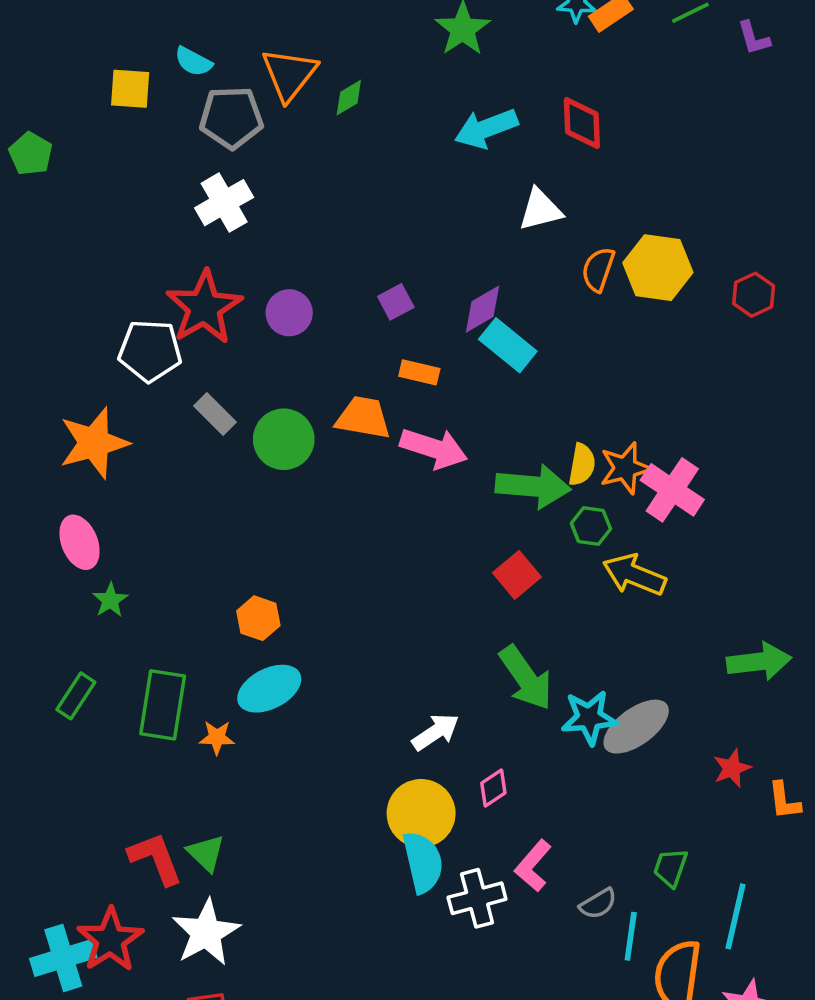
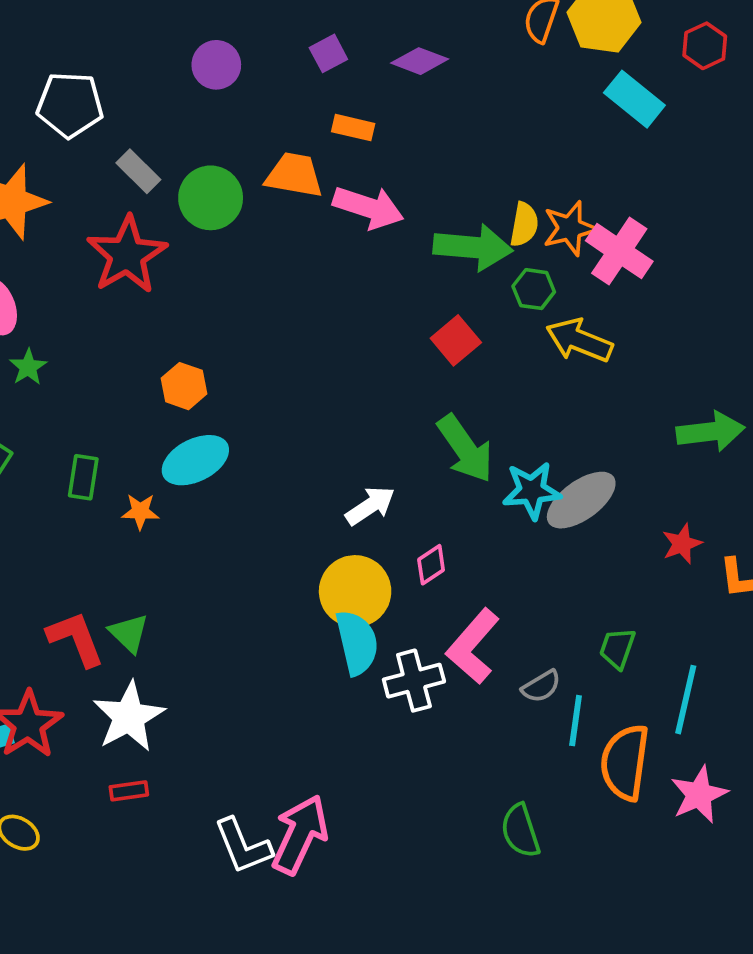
red star: (204, 307) -> (127, 255), moved
purple diamond: (483, 309) -> (420, 61), turned 51
cyan rectangle: (508, 345) -> (634, 99), moved
green rectangle: (163, 705) -> (83, 477), size x0.6
pink L-shape: (533, 866) -> (473, 646), size x1.4

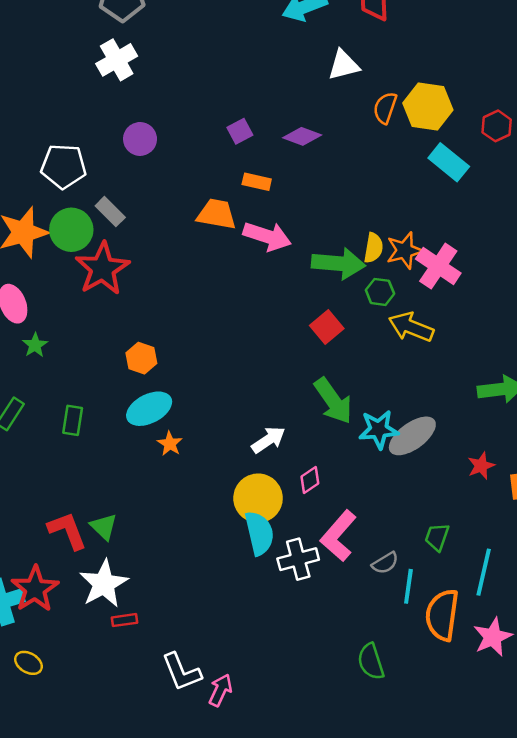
purple circle: (216, 65) -> (140, 139), moved
green circle: (211, 198) -> (71, 230), moved
orange star: (140, 511) -> (170, 444), moved, turned 30
red rectangle: (129, 791) -> (124, 620), moved
pink arrow: (300, 835) -> (220, 690), moved, size x0.6

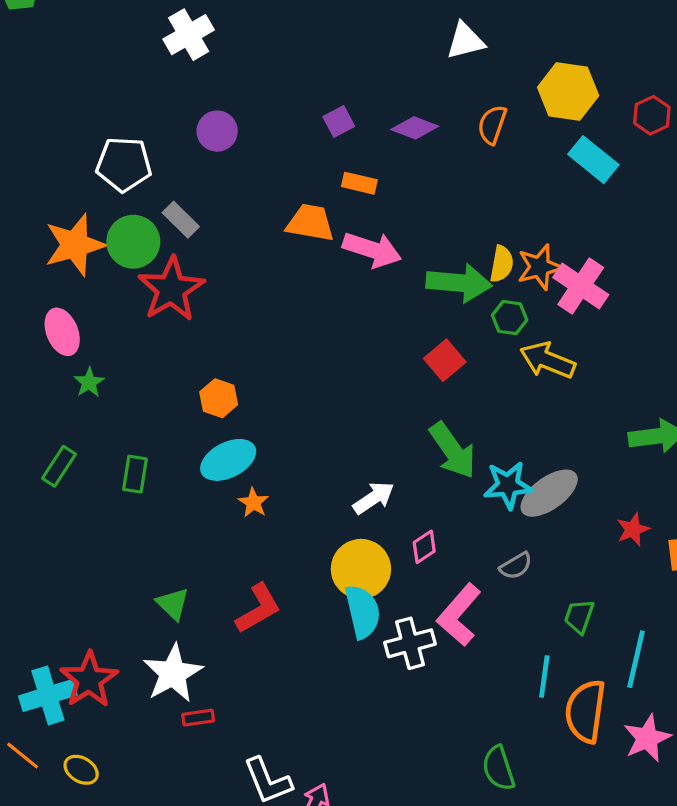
orange semicircle: (385, 108) -> (492, 125), moved
red L-shape: (67, 531) -> (258, 609), moved, turned 81
gray semicircle: (385, 563) -> (516, 566), moved

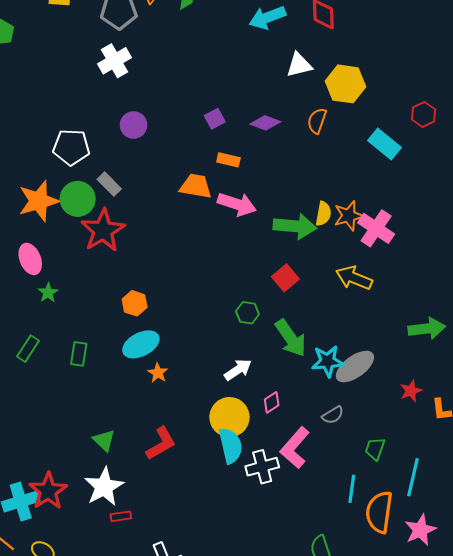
yellow hexagon: (568, 92) -> (345, 84), moved
green hexagon: (510, 318) -> (247, 313), moved

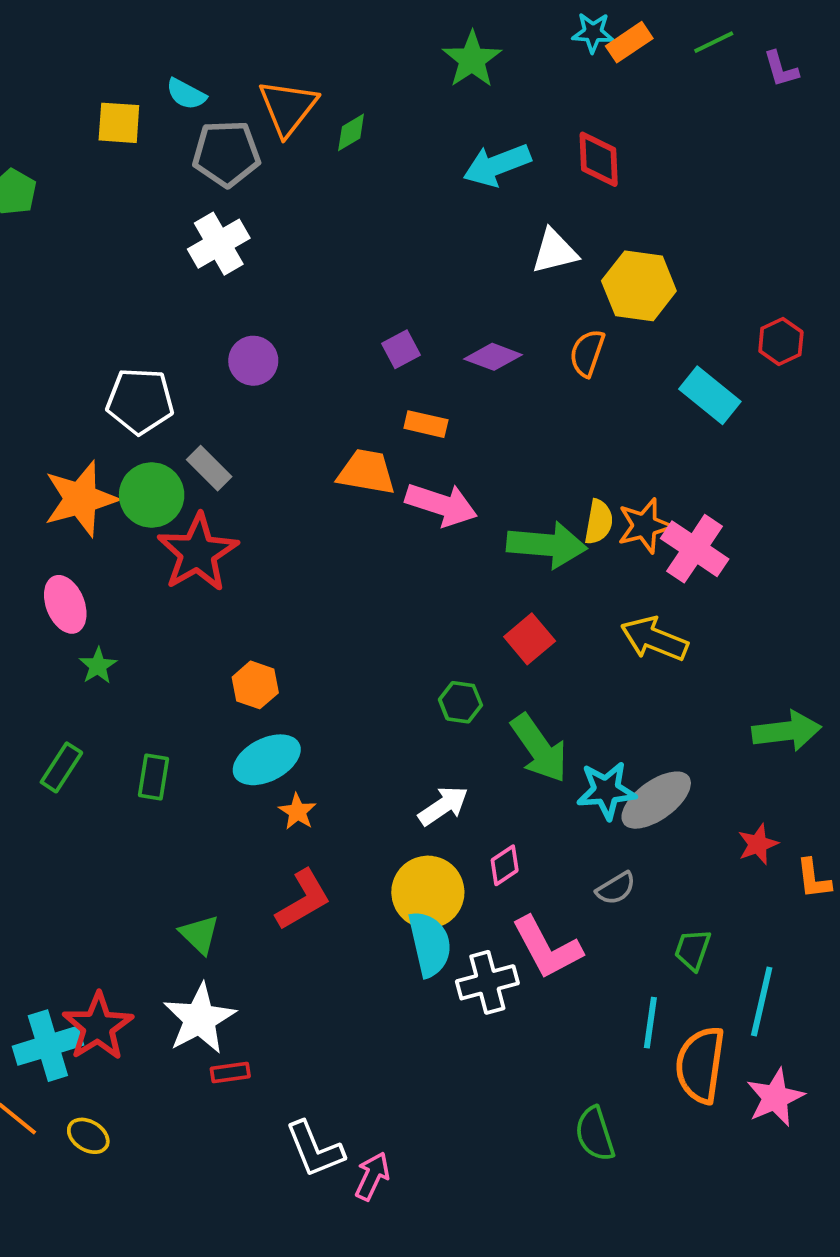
red L-shape: (161, 444) -> (303, 900), moved
pink L-shape: (295, 448) -> (547, 948), turned -69

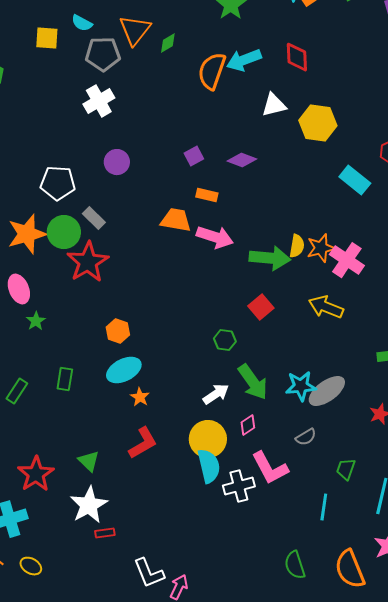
orange semicircle: (587, 353) -> (212, 71), moved, size x1.5
green arrow: (539, 748) -> (253, 382), moved
green rectangle: (61, 767) -> (17, 391), moved
red star: (98, 1026) -> (36, 474), moved
orange semicircle: (700, 1065) -> (350, 569), moved, turned -30

